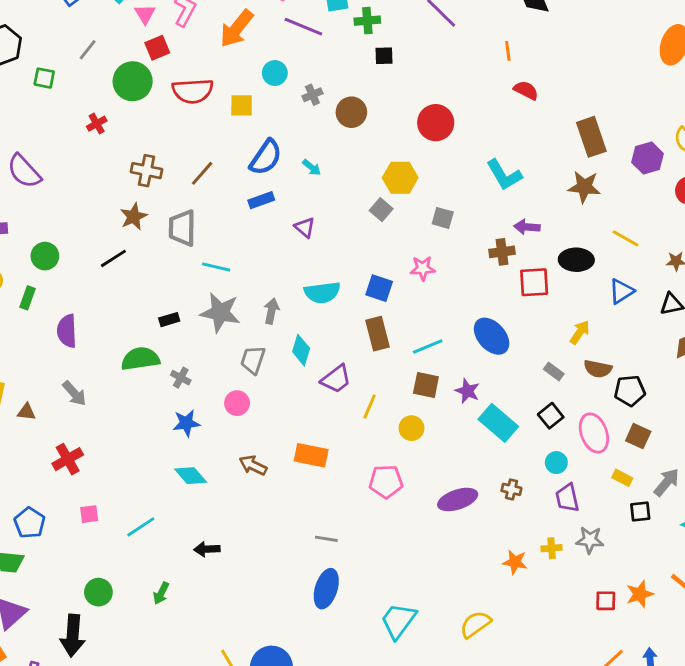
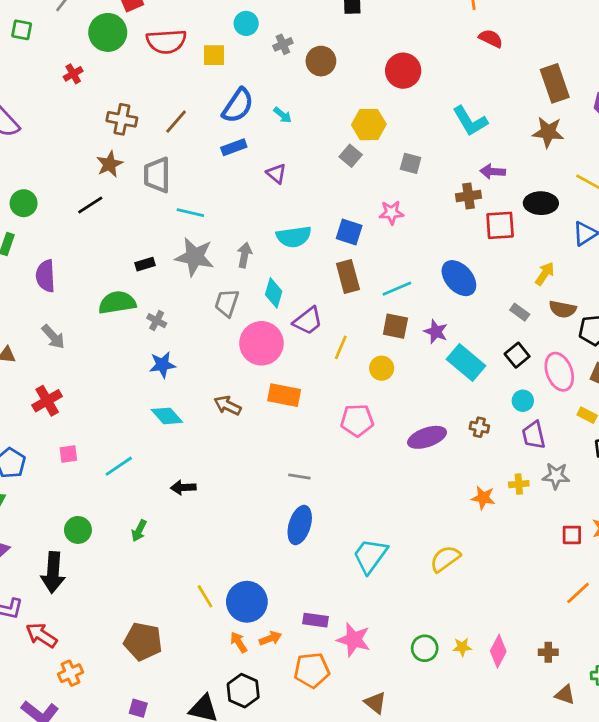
pink circle: (237, 403) -> (261, 343), moved, size x1.8

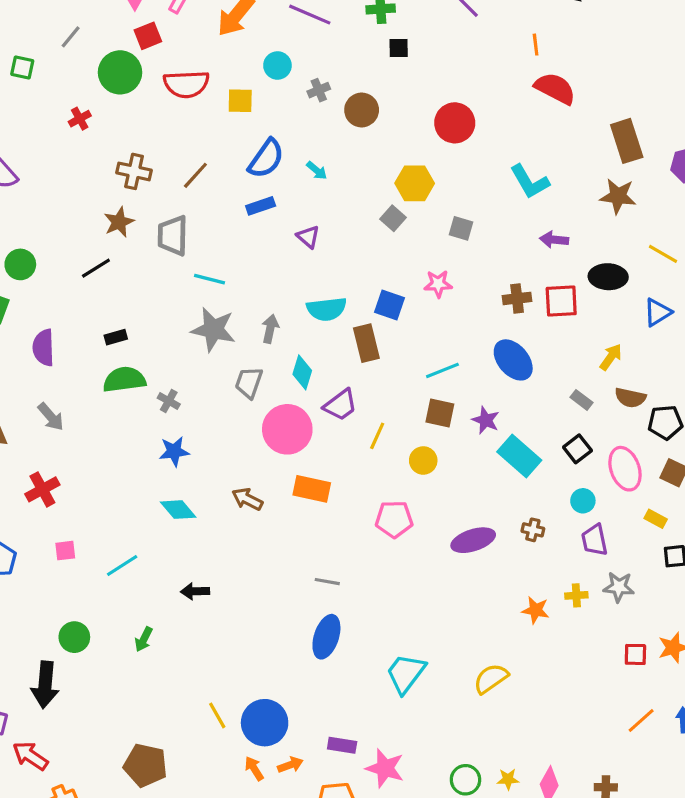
red semicircle: (491, 38) -> (555, 88), size x1.5
brown cross: (469, 196) -> (517, 298), moved
black rectangle: (145, 264) -> (116, 337), moved
brown rectangle: (348, 276) -> (366, 343), moved

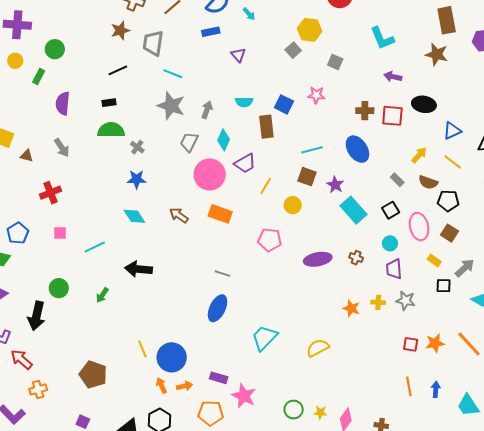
yellow line: (663, 254) -> (453, 162), moved
black line: (96, 268) -> (118, 70), moved
cyan semicircle: (327, 309) -> (244, 102), size x0.7
black arrow: (195, 591) -> (138, 269), size x1.5
orange line: (641, 721) -> (409, 386), turned -66

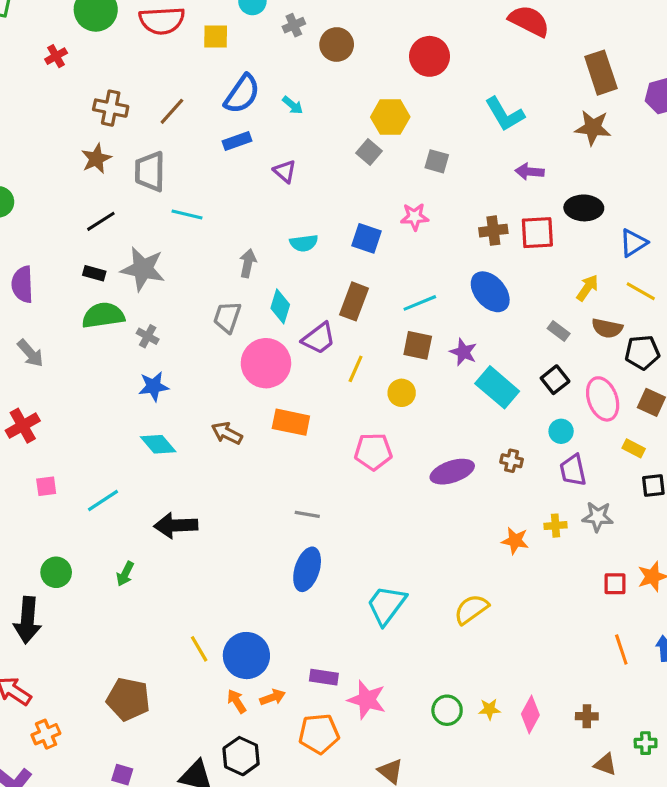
black rectangle: (109, 103) -> (94, 273), turned 32
gray star: (171, 106) -> (143, 269), moved
brown rectangle: (266, 127) -> (354, 301), moved, turned 35

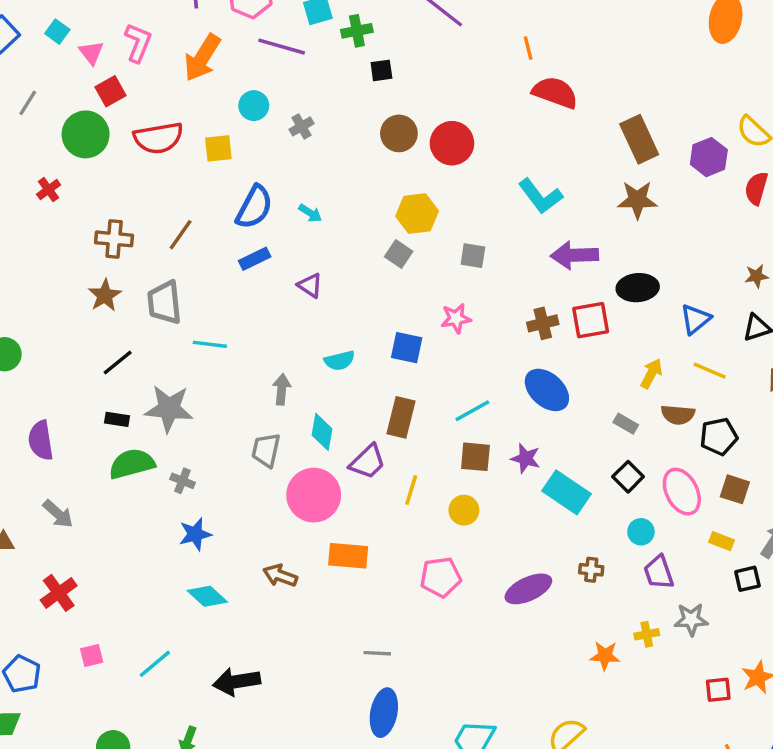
brown circle: (337, 45) -> (399, 133), moved
purple arrow: (530, 172) -> (575, 255), size x1.5

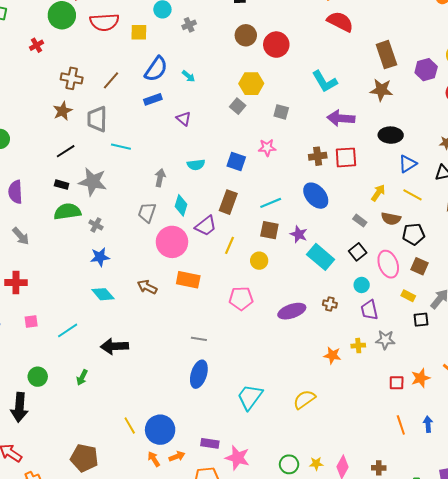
black ellipse: (638, 288) -> (391, 135), moved
red cross: (59, 593) -> (16, 283), turned 30

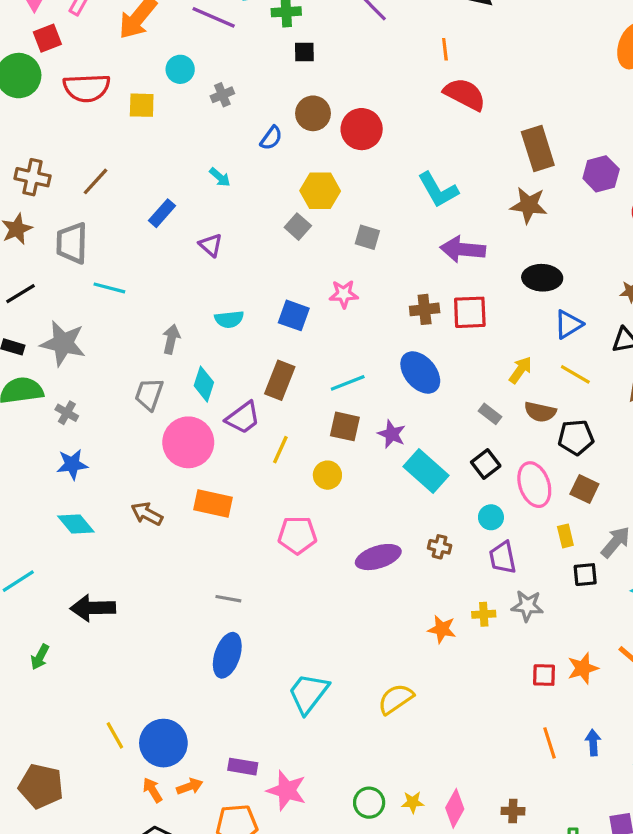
blue semicircle: (156, 69) -> (271, 138), moved, size x0.6
blue rectangle: (153, 99) -> (162, 213), turned -30
yellow rectangle: (408, 296) -> (565, 536), turned 48

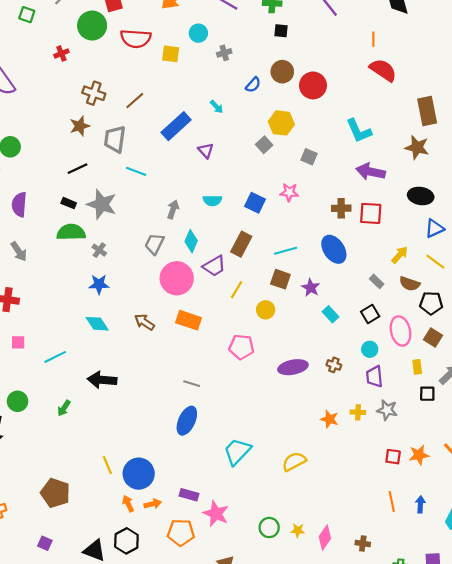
blue rectangle: (162, 213) -> (176, 126), size x1.6
cyan rectangle: (426, 471) -> (330, 314), size x0.6

